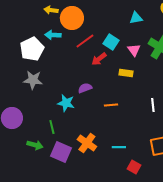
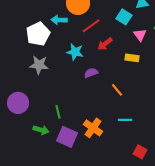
cyan square: (111, 42) -> (124, 17), moved
cyan star: (66, 103) -> (75, 52), moved
orange line: (111, 105) -> (117, 90), turned 56
cyan line: (119, 147) -> (125, 120), moved

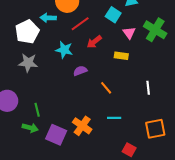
green line: (58, 112) -> (37, 110), moved

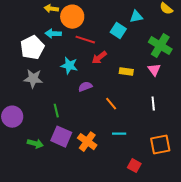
red line: (80, 24) -> (85, 40), turned 54
pink triangle: (129, 33) -> (154, 70), moved
green line: (37, 110) -> (56, 111), moved
purple square: (56, 135) -> (61, 137), moved

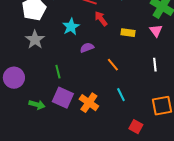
red arrow: (99, 58) -> (101, 19), turned 91
cyan star: (69, 66) -> (71, 27), turned 30
gray star: (33, 79) -> (35, 40), turned 30
cyan line: (119, 134) -> (121, 95), turned 64

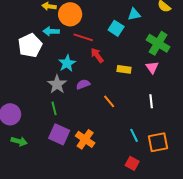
gray star: (35, 40) -> (57, 84), moved
cyan line: (121, 95) -> (134, 135), moved
green arrow: (37, 105) -> (19, 141), moved

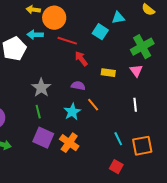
green cross: (158, 43) -> (142, 47), turned 30
cyan star: (67, 63) -> (72, 112), moved
purple semicircle: (83, 84) -> (78, 86), moved, turned 32

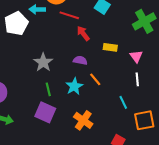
pink triangle: (136, 71) -> (136, 56), moved
green line: (38, 112) -> (48, 89), moved
cyan line: (118, 139) -> (123, 102), moved
orange cross: (69, 143) -> (83, 120), moved

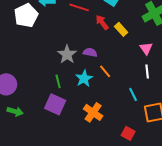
red arrow: (83, 33) -> (102, 22), moved
yellow rectangle: (110, 47) -> (121, 29), moved, turned 40
gray star: (43, 62) -> (67, 54), moved

